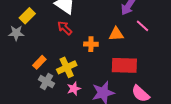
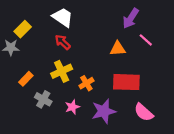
orange cross: (91, 44) -> (86, 83), moved, turned -32
orange rectangle: (39, 62) -> (26, 79), moved
yellow cross: (67, 67) -> (62, 71), moved

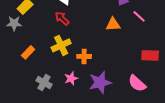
red rectangle: (126, 82) -> (150, 55), moved, size x0.7
orange cross: (86, 83) -> (84, 56), turned 32
gray cross: (43, 99) -> (44, 82), moved

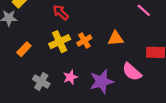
orange triangle: (113, 24) -> (116, 38), moved
orange cross: (84, 56) -> (84, 41), moved, turned -32
pink semicircle: (137, 83) -> (132, 72), moved

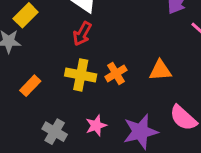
red arrow: (61, 12) -> (82, 34), turned -105
yellow cross: (60, 42) -> (81, 75), turned 36

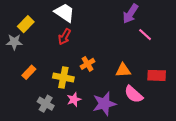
orange triangle: (160, 70) -> (123, 70), moved
yellow cross: (81, 75) -> (63, 77), moved

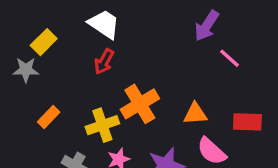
orange cross: (88, 64) -> (140, 104), size x1.6
yellow cross: (63, 77) -> (102, 125), turned -30

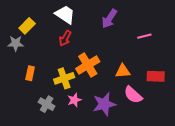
purple arrow: (207, 26) -> (109, 19), moved
pink line: (230, 58) -> (144, 36), turned -56
orange rectangle: (49, 117) -> (30, 73), turned -32

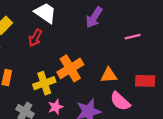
red arrow: (65, 38) -> (35, 38), moved

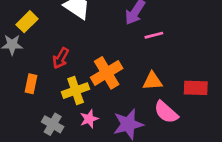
pink line: (133, 37) -> (154, 35), moved
red arrow: (35, 38) -> (61, 58), moved

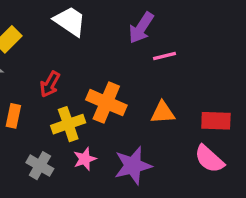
orange cross: (107, 73) -> (106, 103), turned -36
pink semicircle: (166, 112) -> (209, 159), moved

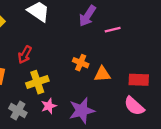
pink line: (164, 56) -> (113, 30), moved
orange cross: (106, 103) -> (81, 63), moved, size x0.6

